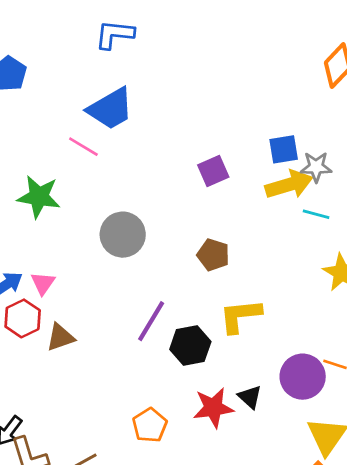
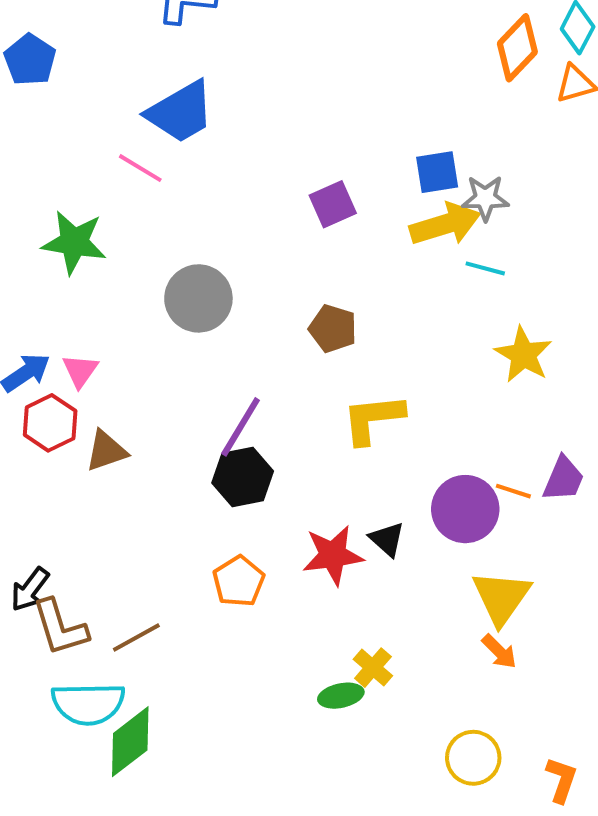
black hexagon: (190, 345) -> (243, 477), moved

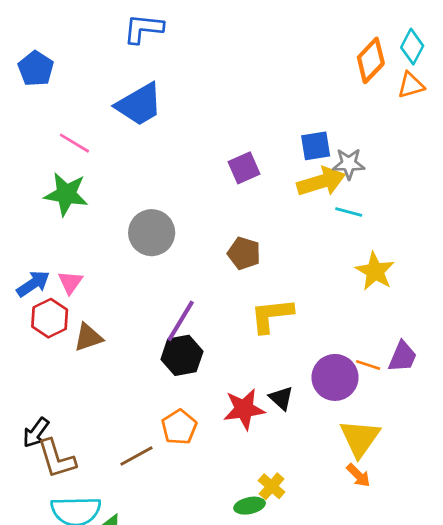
pink line: (140, 168) -> (74, 143), moved
brown line: (136, 637) -> (136, 456), moved

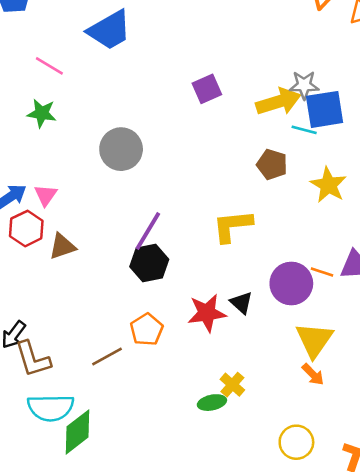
blue square: (316, 146) -> (325, 109), moved, size x1.4
green star: (66, 194) -> (42, 113), size x0.7
brown pentagon: (244, 253) -> (272, 164), moved

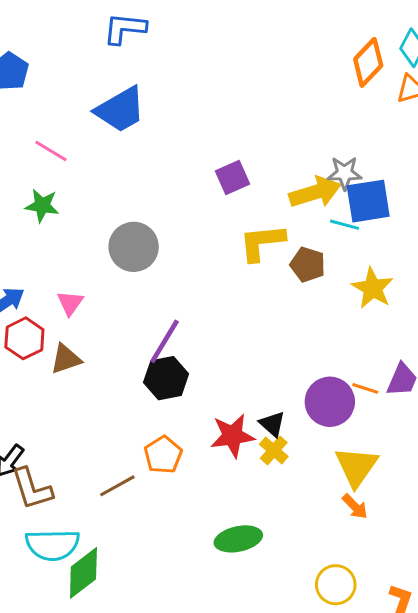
pink triangle: (46, 195) -> (70, 303), moved
yellow L-shape: (232, 226) -> (262, 242), moved
yellow cross: (232, 385) -> (274, 450), moved
green ellipse: (212, 403) -> (238, 539), size x1.4

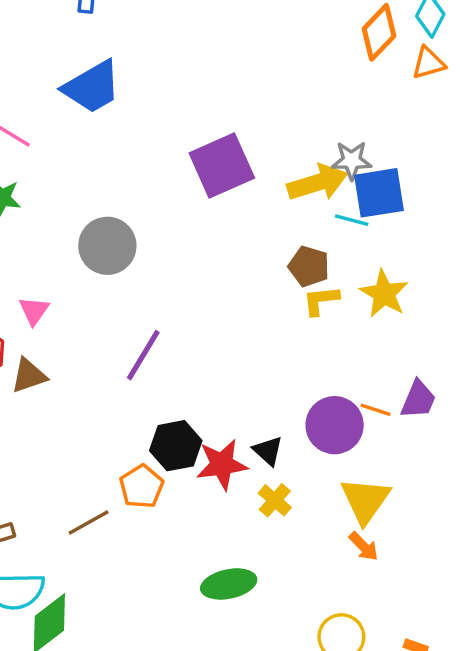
purple square: (232, 177) -> (222, 166), size x1.6
yellow L-shape: (262, 242) -> (321, 300), moved, size x0.7
black hexagon: (166, 378) -> (176, 446), moved
yellow cross: (274, 450) -> (275, 500), moved

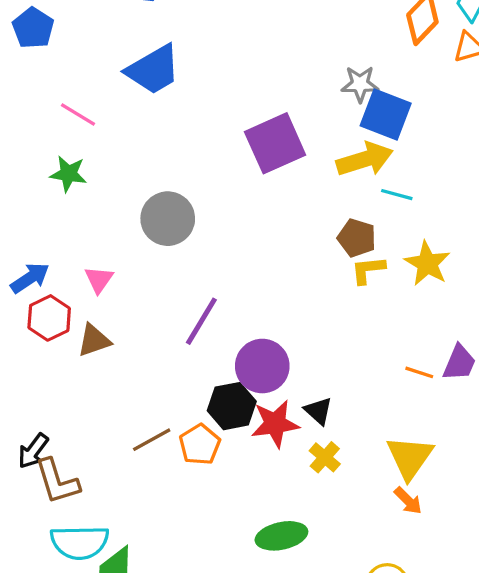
gray star: (352, 160) -> (360, 84), moved
blue square: (379, 193) -> (386, 114), moved, turned 30
purple circle: (335, 425) -> (262, 366), moved
brown line: (89, 522) -> (152, 440), moved

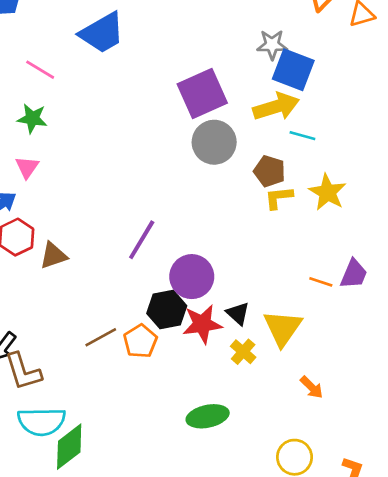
gray circle: (168, 219) -> (214, 142), moved
pink triangle: (99, 280) -> (27, 167), moved
yellow triangle: (410, 457) -> (283, 328), moved

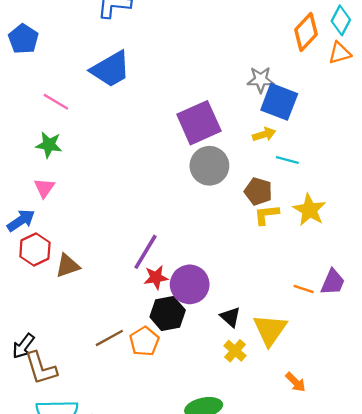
yellow arrow: (276, 107) -> (264, 134), size x0.6
red star: (202, 324) -> (156, 277), moved, size x0.7

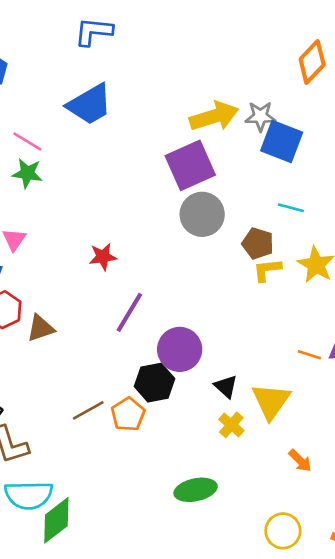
yellow arrow: (264, 134) -> (214, 116), moved, size x1.8
green star: (49, 145) -> (27, 173), moved
red star: (156, 277) -> (103, 257), moved

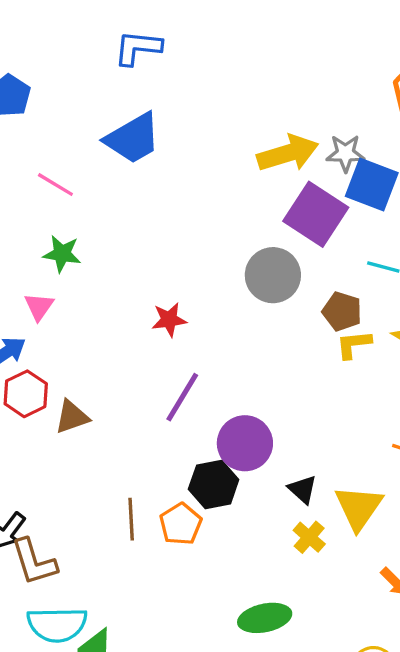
purple square: (190, 165) -> (316, 214), moved, turned -33
green star: (27, 173) -> (62, 254), moved
red star: (103, 257) -> (169, 320), moved
brown line: (88, 410) -> (131, 519), turned -64

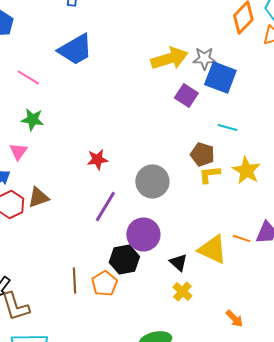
purple square: (316, 214) -> (186, 95), size x0.6
gray circle: (273, 275) -> (152, 181), moved
brown triangle: (72, 417) -> (38, 197), moved
yellow triangle: (359, 508) -> (212, 249), moved, turned -40

